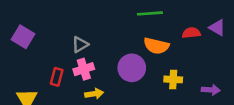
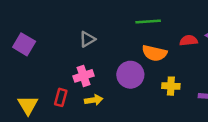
gray triangle: (80, 45) -> (87, 39), moved
red rectangle: (57, 77) -> (61, 97), moved

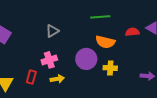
yellow cross: (171, 86) -> (110, 68), moved

